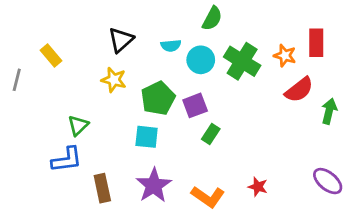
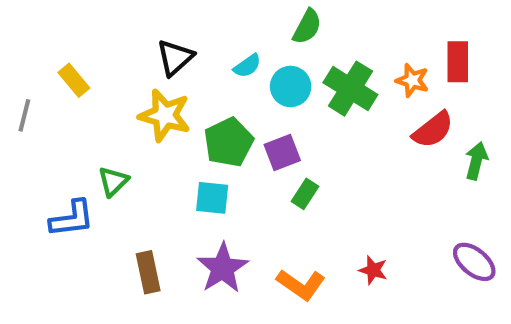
cyan semicircle: (171, 46) -> (247, 66), turned -30
yellow star: (114, 80) -> (165, 115), size x1.4
blue L-shape: (67, 160) -> (72, 219), moved

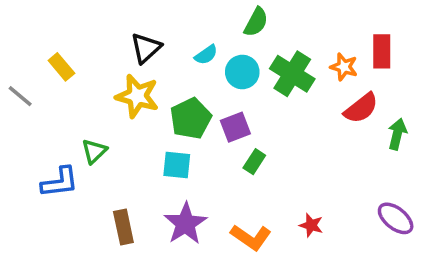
gray line: (24, 115) -> (20, 96), turned -64

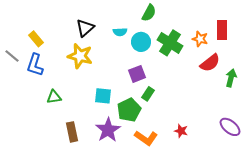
cyan semicircle: (206, 55) -> (120, 32), turned 32
green pentagon: (191, 118) -> (129, 110), moved
green triangle: (94, 151) -> (54, 97), moved, turned 35
blue L-shape: (60, 182) -> (35, 65), moved, turned 115

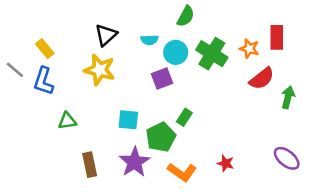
purple square: (137, 74) -> (162, 79), moved

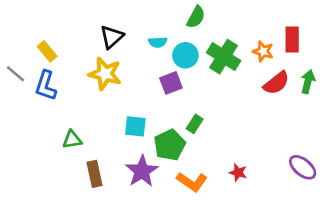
green arrow: (288, 97) -> (308, 82), moved
green triangle: (67, 121) -> (72, 140), moved

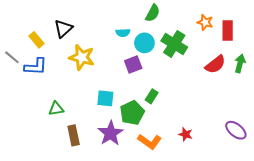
black triangle: (112, 37) -> (63, 29), moved
orange star: (263, 51) -> (205, 22), moved
blue L-shape: (46, 86) -> (36, 67), turned -105

